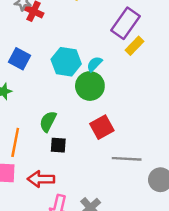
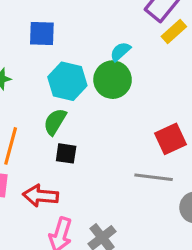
blue square: (19, 59) -> (42, 33), moved, turned -30
cyan hexagon: (66, 62) -> (67, 81), moved
red square: (102, 127) -> (171, 139), moved

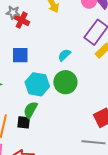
cyan semicircle: (120, 52) -> (64, 55), moved
black square: (66, 153) -> (24, 122), moved

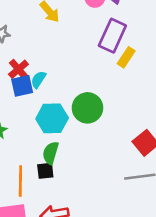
red cross: (22, 20) -> (18, 69), moved, turned 35
cyan semicircle: (64, 55) -> (38, 79), moved

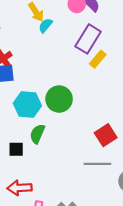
cyan semicircle: (38, 79) -> (45, 25), moved
green semicircle: (51, 153) -> (37, 134), moved

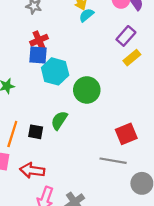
purple rectangle: (88, 39) -> (126, 36), size x0.7
cyan hexagon: (27, 105) -> (55, 71), moved

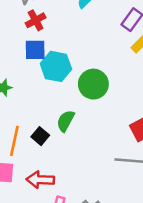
red cross: (39, 40) -> (36, 20), moved
black square: (36, 132) -> (40, 136), turned 35

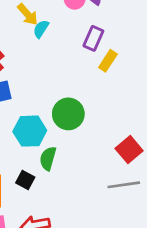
cyan hexagon: (56, 66) -> (30, 131), moved

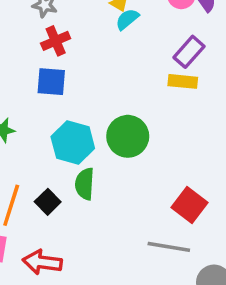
yellow rectangle: (108, 61) -> (183, 81), moved, turned 45
red square: (129, 150) -> (190, 205), turned -30
green semicircle: (48, 158) -> (85, 184), turned -30

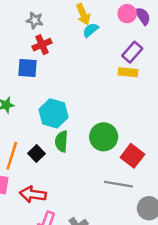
blue square: (51, 82) -> (27, 68), moved
green circle: (128, 136) -> (104, 137), moved

